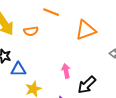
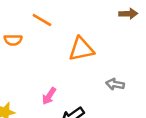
pink arrow: (66, 71) -> (49, 96), turned -144

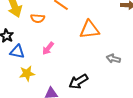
pink arrow: (49, 96) -> (48, 48), moved

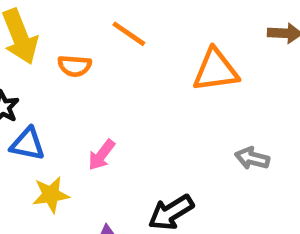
orange triangle: (90, 30) -> (216, 70), moved
pink arrow: (48, 48) -> (102, 155), moved

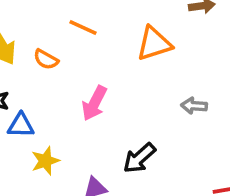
orange semicircle: (75, 66) -> (46, 59), turned 35
pink arrow: (102, 155) -> (94, 103), moved, size x1.4

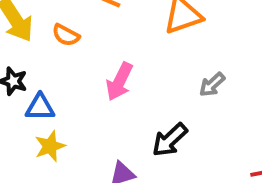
gray arrow: (194, 106) -> (212, 85), moved, turned -45
yellow star: (45, 161) -> (50, 146), moved

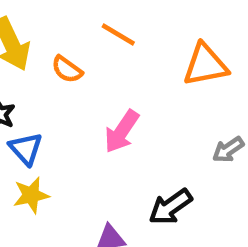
blue triangle: (40, 107) -> (26, 149), turned 40

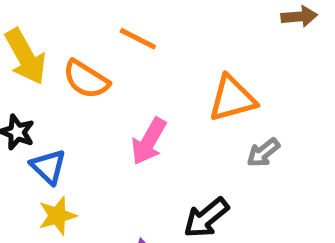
orange triangle: (205, 65) -> (232, 99), moved
orange semicircle: (67, 69) -> (86, 79), size x1.4

